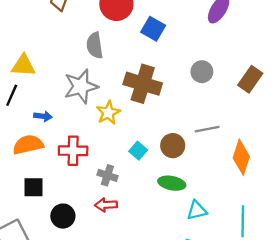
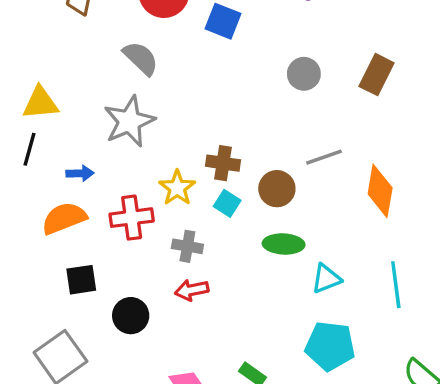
gray semicircle: (95, 45) -> (141, 58), turned 150
brown cross: (143, 84) -> (223, 163), moved, size x0.6
yellow star: (108, 113) -> (177, 188), moved

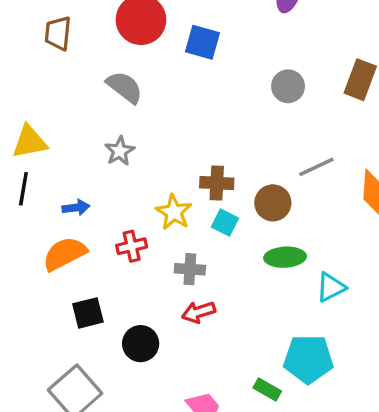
gray star: (129, 121) -> (120, 151), size x0.6
red cross: (132, 218) -> (132, 246), size x0.7
cyan pentagon: (330, 346) -> (308, 359), moved

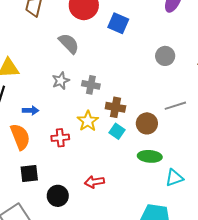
orange semicircle: (65, 254) -> (20, 137), turned 88
gray cross: (190, 269) -> (91, 85), moved

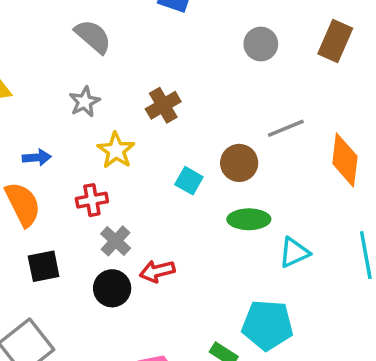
gray cross: (91, 85) -> (116, 241), moved, turned 36
brown cross: (115, 107) -> (163, 105), moved, turned -36
yellow star: (88, 121) -> (116, 150), moved
black circle: (58, 196) -> (112, 288), moved

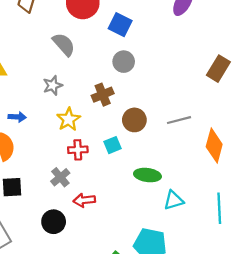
gray circle: (261, 44) -> (124, 62), moved
brown circle: (239, 163) -> (134, 120), moved
cyan square: (189, 181) -> (113, 145), turned 30
red cross: (92, 200) -> (78, 150), moved
black circle: (112, 288) -> (54, 222), moved

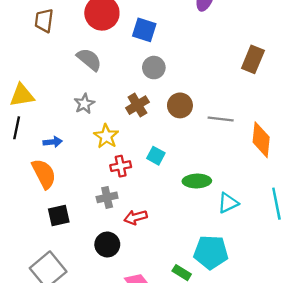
brown circle: (134, 120) -> (180, 105), moved
gray line: (179, 120) -> (221, 119), turned 30
cyan square: (113, 145) -> (156, 156), turned -30
gray cross: (60, 177) -> (107, 197), turned 36

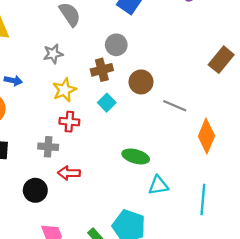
gray circle: (154, 68) -> (116, 45), moved
cyan square: (156, 156) -> (107, 103), moved

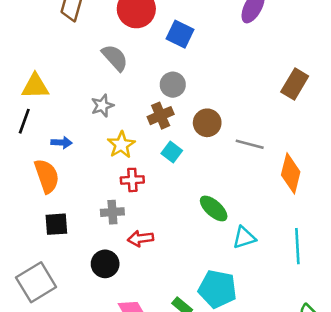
green ellipse: (136, 156) -> (214, 208), turned 35

